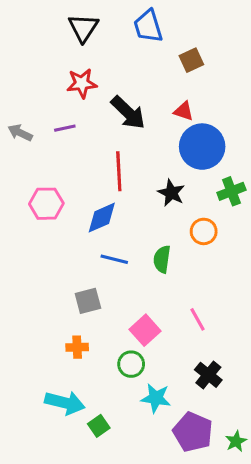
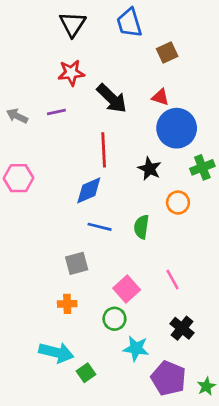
pink hexagon: (46, 204) -> (18, 178), moved

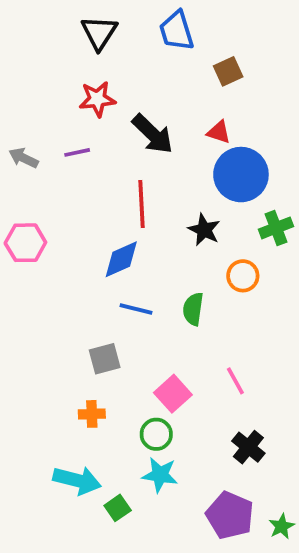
cyan star: (136, 348) -> (160, 475), moved

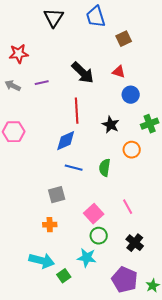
red star: (97, 99) -> (19, 54), moved
blue circle: (241, 175) -> (131, 95), size x0.6
green circle: (156, 434) -> (99, 236), moved

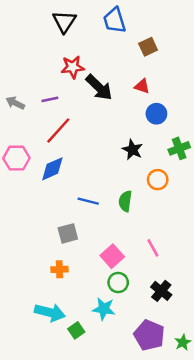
red star: (19, 54) -> (73, 67), moved
red line: (77, 111) -> (58, 130), moved, turned 45
blue diamond: (66, 141) -> (52, 169), moved

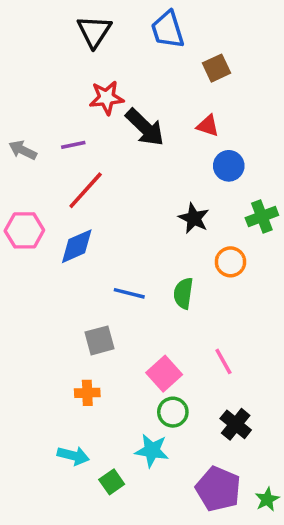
cyan arrow: (50, 312) -> (73, 456), size x0.7

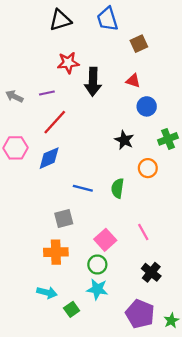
black triangle: (94, 31) -> (60, 20), turned 40
black arrow: (145, 127) -> (93, 82), turned 48
orange cross: (87, 393) -> (56, 252), size x1.5
green circle: (173, 412) -> (97, 265), moved

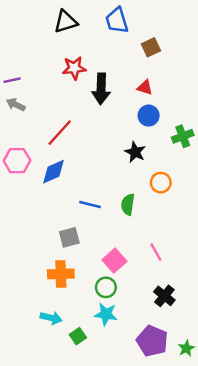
purple line: (47, 93) -> (12, 80), moved
blue circle: (147, 106) -> (149, 116), moved
green cross: (168, 139) -> (183, 136), moved

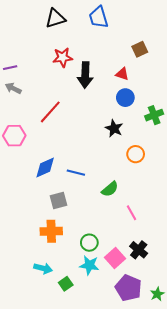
brown square: (151, 47) -> (140, 49), moved
blue diamond: (53, 172) -> (45, 168), moved
green semicircle: (128, 204) -> (110, 189), moved, turned -138
pink square: (114, 261) -> (115, 258), moved

